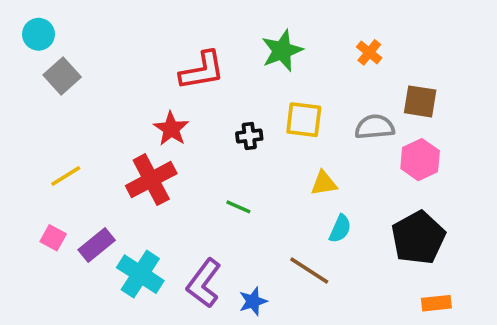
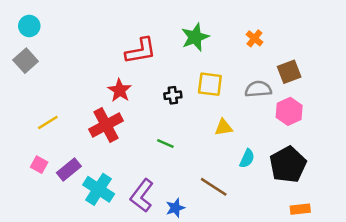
gray square: (62, 76) -> (26, 61), moved
brown square: (420, 101) -> (289, 72), turned -30
cyan semicircle: (340, 229) -> (247, 158), moved

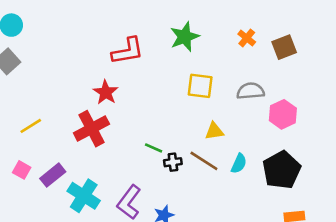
brown square: (289, 72) -> (284, 47), moved
black cross: (173, 95) -> (173, 162), moved
brown line: (214, 187) -> (204, 161), moved

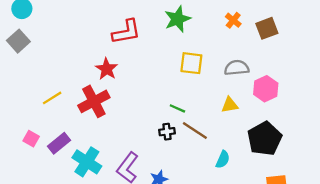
yellow line: (31, 126) -> (52, 98), moved
yellow triangle: (214, 131) -> (230, 105), moved
green line: (154, 148) -> (177, 108), moved
cyan semicircle: (239, 163) -> (223, 160), moved

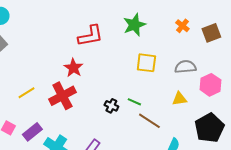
black cross: (167, 132) -> (111, 106), moved, turned 32

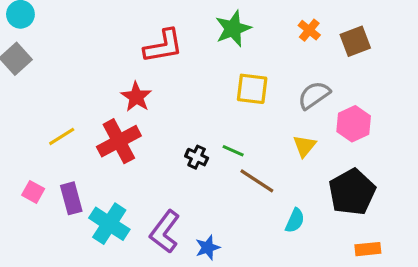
gray semicircle: (185, 67) -> (314, 95), turned -30
yellow triangle: (179, 99) -> (304, 146), turned -42
purple rectangle: (32, 132) -> (71, 198), turned -66

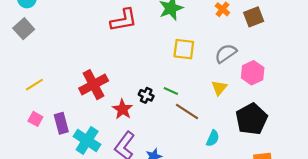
red star: (136, 97) -> (123, 109), moved
yellow line: (62, 136) -> (34, 85), moved

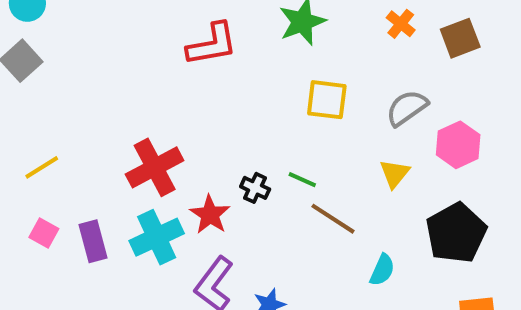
cyan cross: (87, 140) -> (157, 237), moved, turned 32

